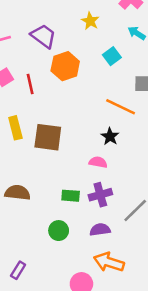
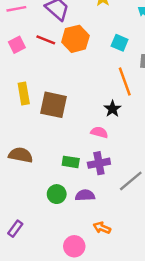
cyan square: (112, 56) -> (120, 43), moved, turned -35
red line: (30, 84) -> (46, 40), moved, turned -60
orange line: (121, 107) -> (125, 82), turned 40
purple semicircle: (100, 230) -> (85, 195), moved
orange arrow: (109, 262) -> (102, 228), size x0.6

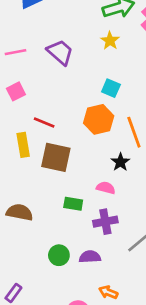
orange hexagon: (75, 39) -> (99, 119), moved
red line: (46, 40) -> (44, 123), moved
cyan square: (120, 43) -> (111, 88), moved
green rectangle: (71, 162) -> (73, 204), moved

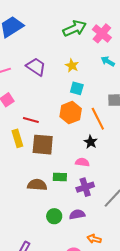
yellow star: (110, 41) -> (72, 66), moved
brown semicircle: (20, 212) -> (37, 185), moved

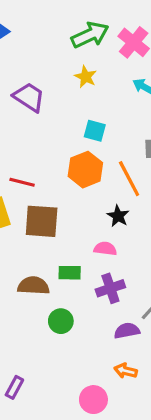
yellow star: (72, 66) -> (86, 77), moved
purple semicircle: (77, 214) -> (127, 331), moved
green circle: (54, 216) -> (61, 321), moved

